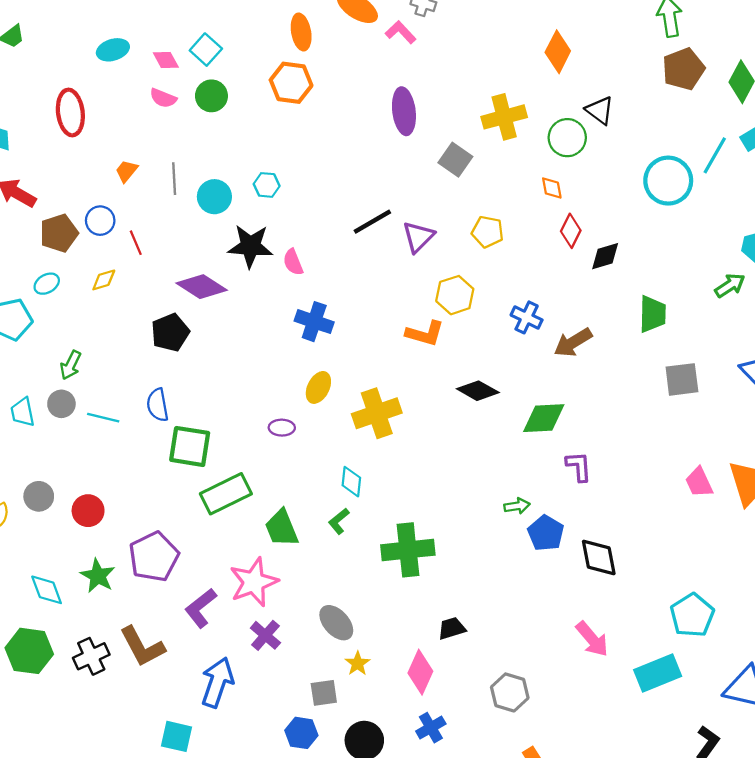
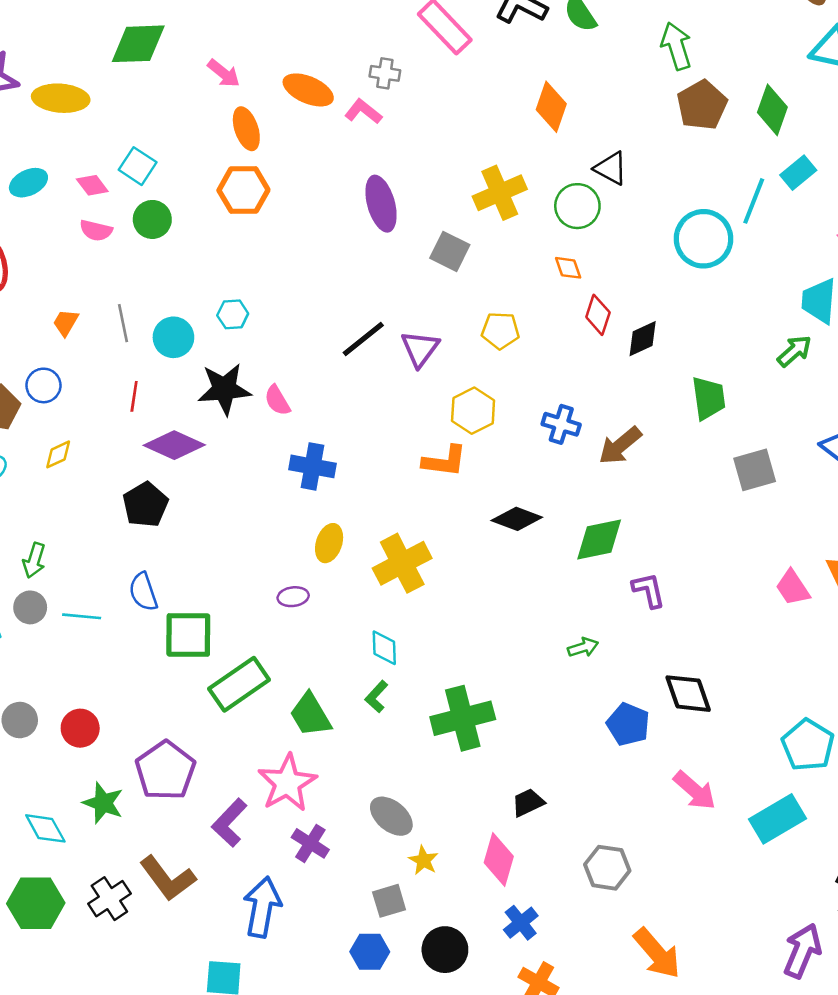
red line: (136, 243) -> (134, 396), moved, turned 40
blue pentagon: (546, 533) -> (628, 724), moved

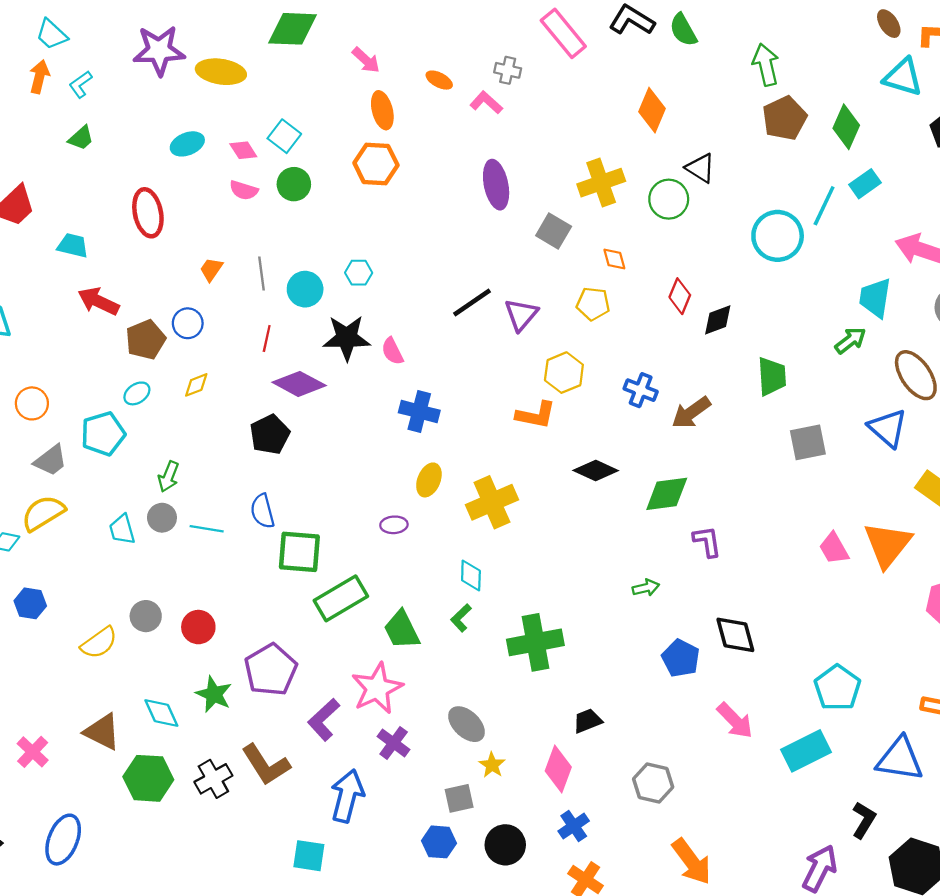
orange ellipse: (308, 90) -> (439, 80), size x0.6
orange diamond: (568, 268) -> (614, 259), moved

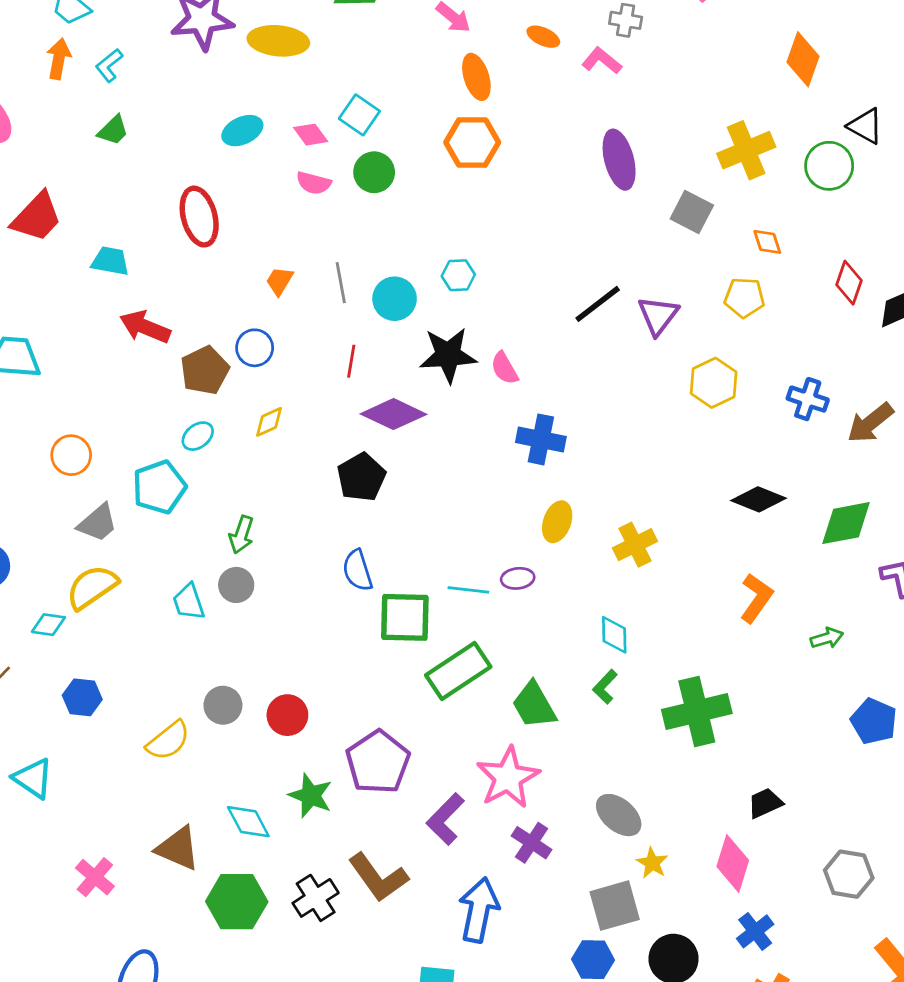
orange L-shape: (536, 415) -> (756, 598), moved, turned -63
yellow cross: (492, 502) -> (635, 545), size x0.7
cyan line: (207, 529) -> (468, 590), moved
gray square: (459, 798) -> (615, 906), size x1.4

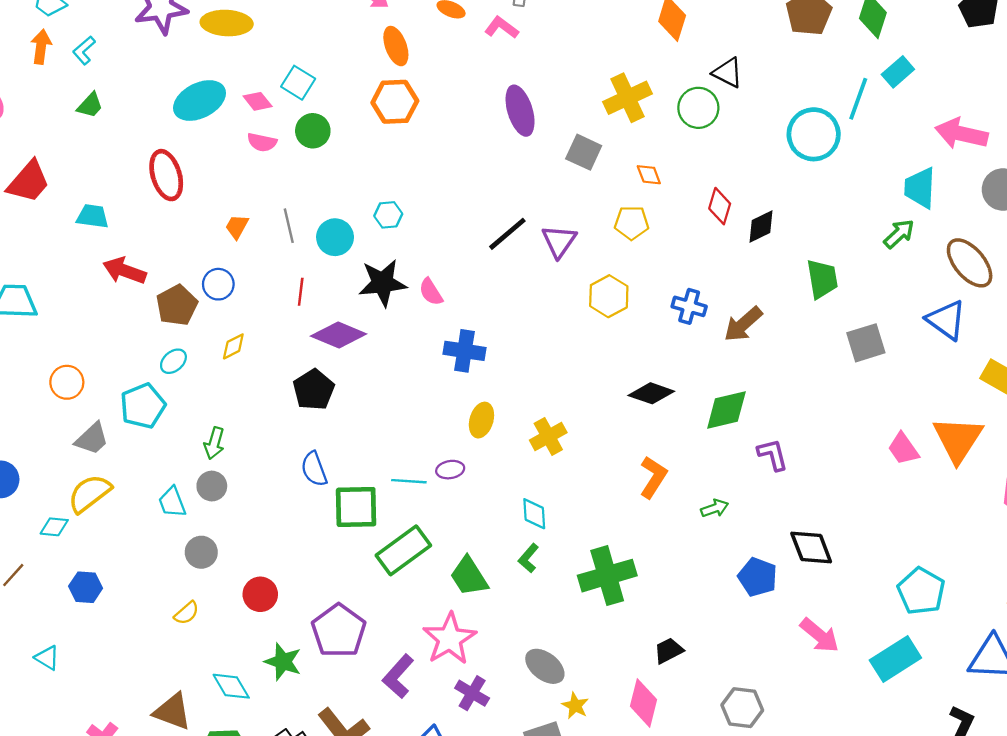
cyan ellipse: (242, 131) -> (200, 101), size x1.5
gray circle: (223, 705) -> (201, 552), moved
yellow semicircle: (168, 741) -> (187, 613), moved, size x0.7
cyan triangle: (33, 778) -> (47, 658), size x0.7

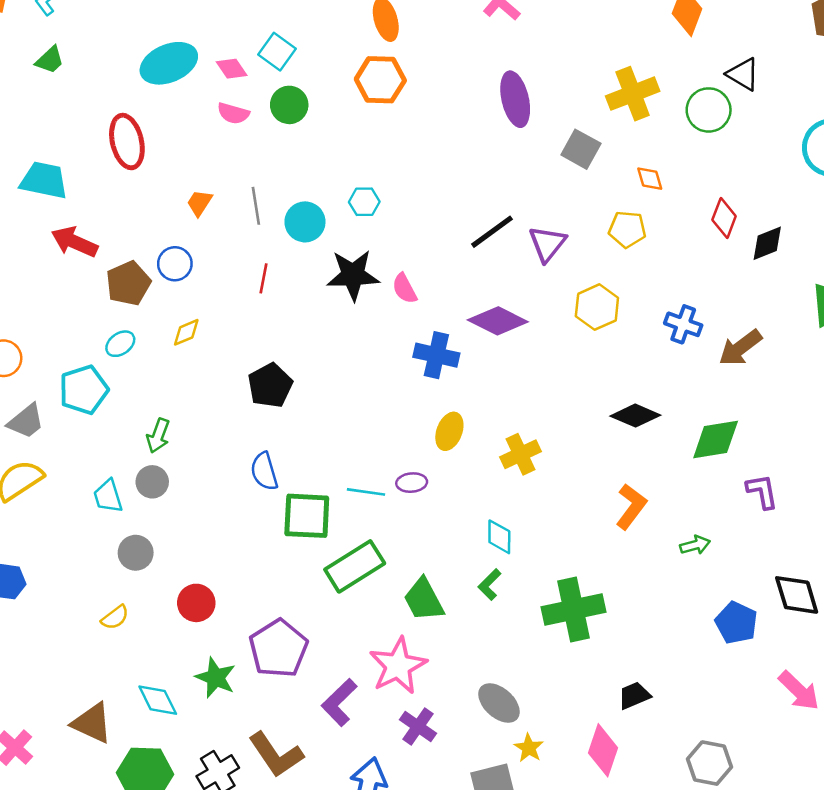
cyan trapezoid: (93, 216) -> (44, 180), size x1.4
purple diamond: (339, 335) -> (498, 321), moved

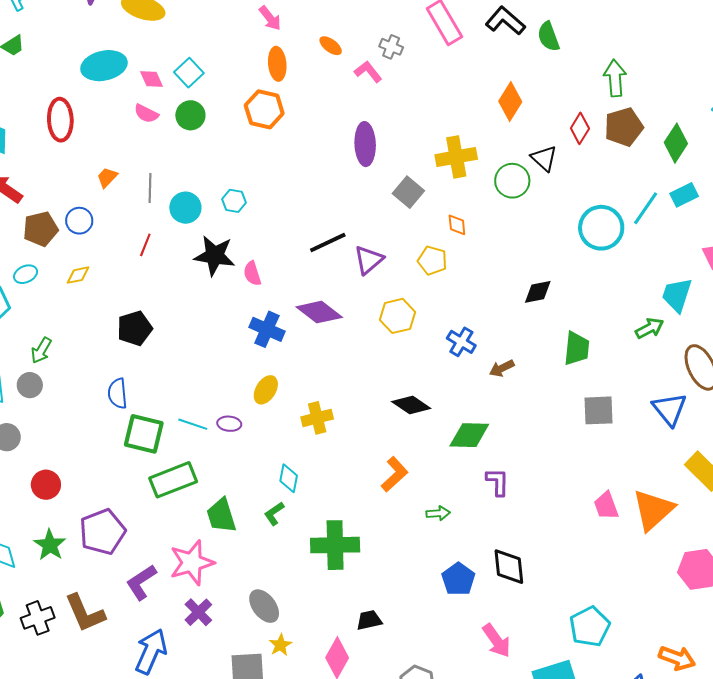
red diamond: (724, 218) -> (580, 128), moved
brown arrow: (740, 348) -> (502, 368), size x0.7

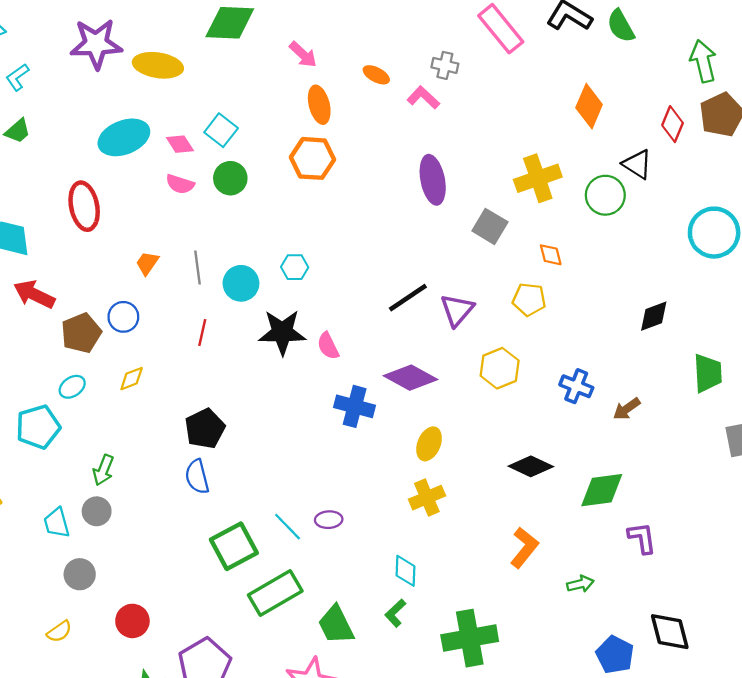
yellow ellipse: (266, 390) -> (429, 444), moved
blue semicircle: (118, 393) -> (197, 477), moved
cyan line: (193, 424) -> (288, 527), turned 36
green square: (144, 434) -> (234, 546), turned -33

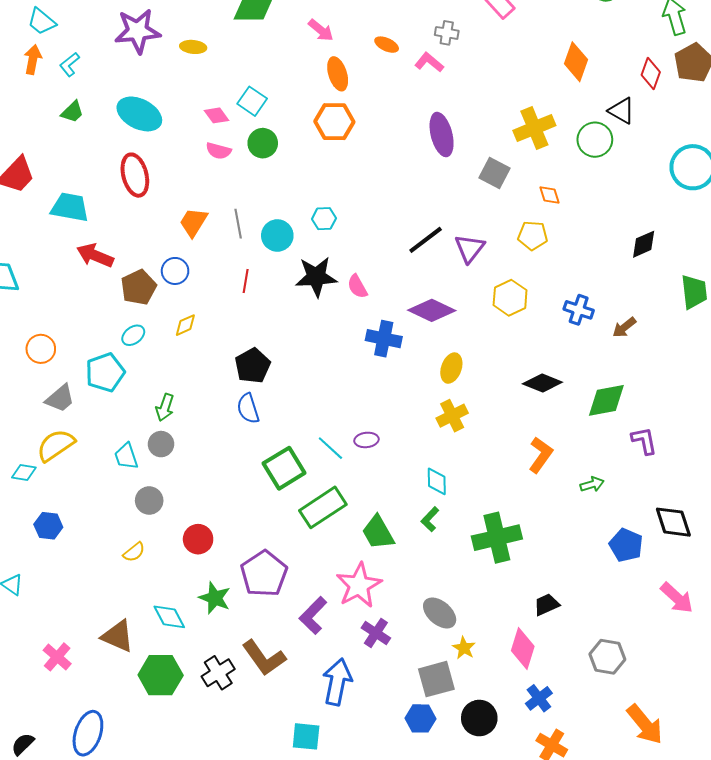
yellow ellipse: (158, 65) -> (193, 47), size x0.6
cyan ellipse: (124, 137) -> (139, 114), moved, turned 51
orange trapezoid: (147, 263) -> (193, 222), size x1.4

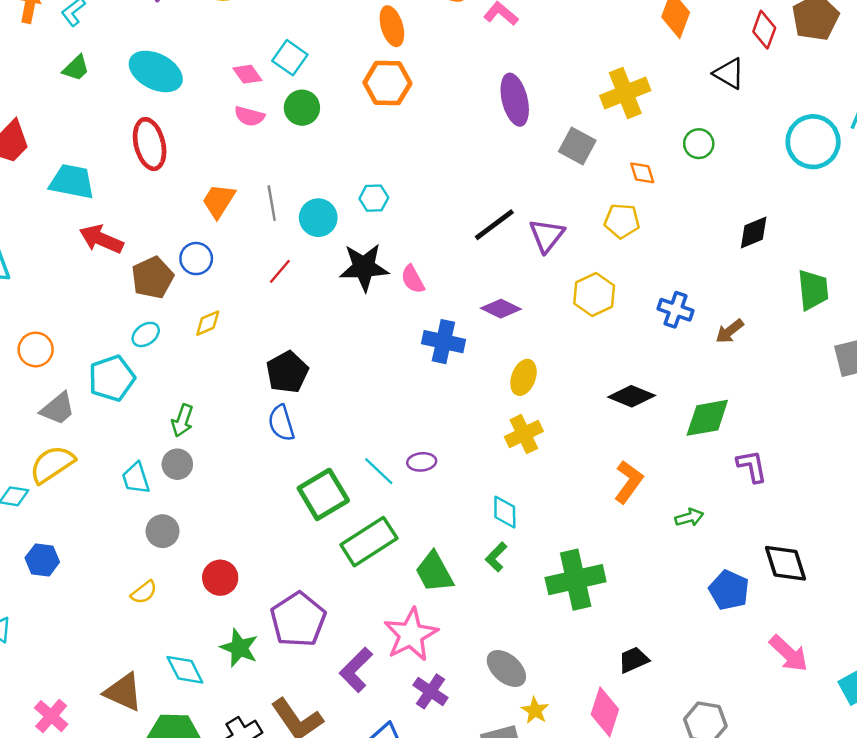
green circle: (595, 140) -> (699, 144), moved, size x0.7
red line: (246, 281) -> (280, 271), turned 30
purple diamond: (432, 310) -> (501, 309), size x0.7

